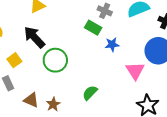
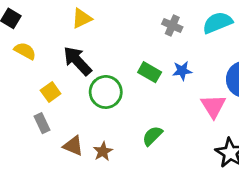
green rectangle: (93, 28) -> (150, 72), moved

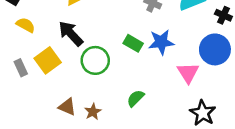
blue star: (182, 71) -> (161, 42), size x1.5
yellow square: (51, 92) -> (48, 60), size x1.5
gray rectangle: (42, 123) -> (21, 68), moved

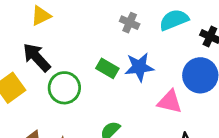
pink triangle: (188, 73) -> (170, 102), turned -45

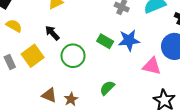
black arrow: (37, 57) -> (52, 33), size x0.7

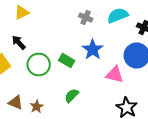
blue star: (129, 40) -> (93, 50), turned -30
green rectangle: (105, 41) -> (67, 60), moved

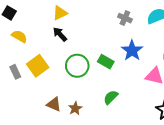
black arrow: (19, 42) -> (60, 34), moved

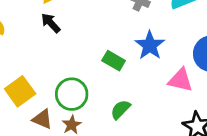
yellow square: (38, 66) -> (20, 91), moved
green circle: (77, 66) -> (72, 94), moved

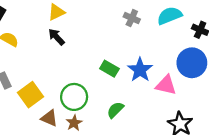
blue star: (150, 45) -> (140, 70), moved

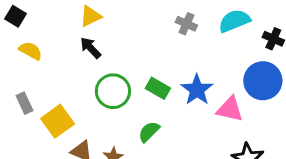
green circle: (74, 97) -> (113, 91), moved
green semicircle: (115, 110) -> (149, 132), moved

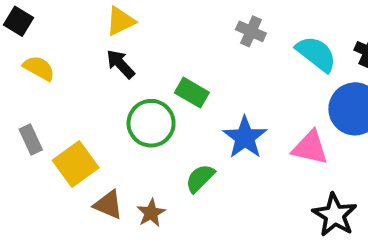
cyan semicircle: (234, 21) -> (316, 54), moved, turned 60
green rectangle: (158, 88) -> (192, 93), moved
blue star: (197, 90) -> (245, 137), moved

